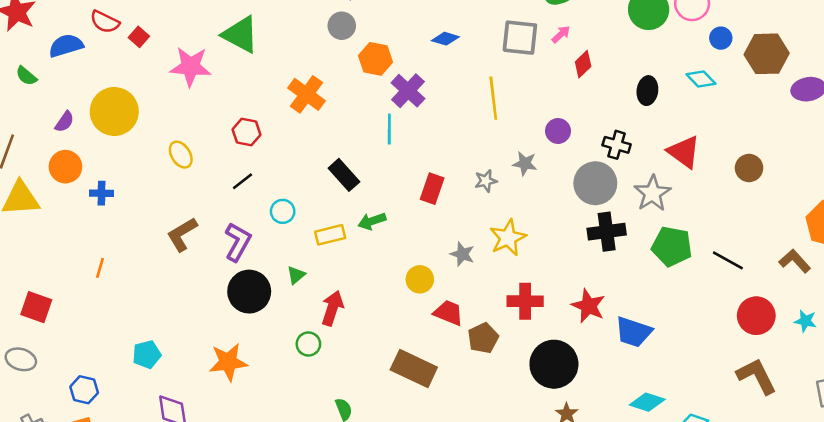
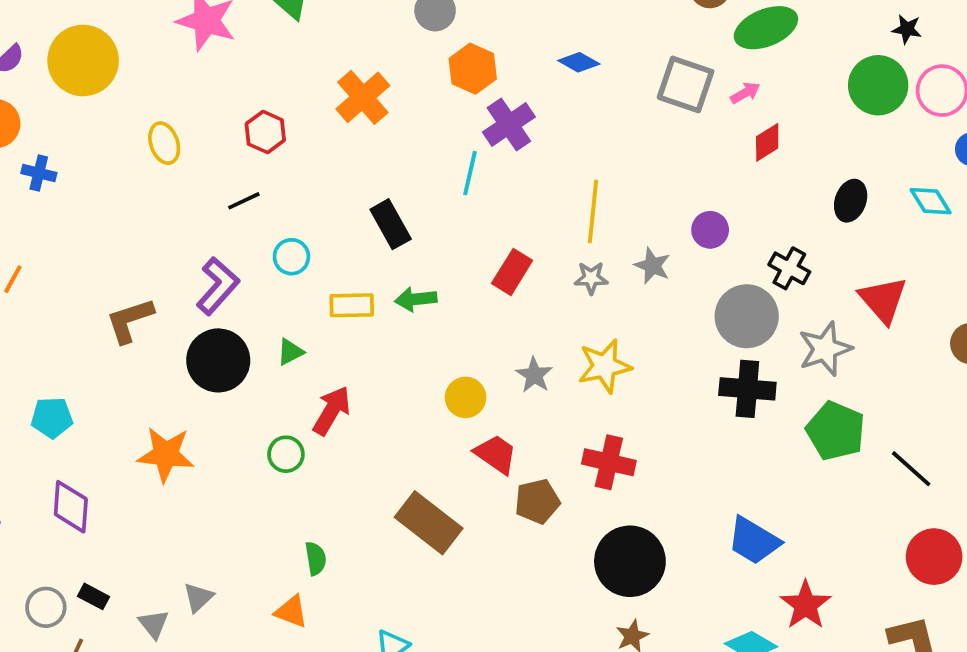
yellow line: (493, 98) -> (593, 212), moved
brown L-shape: (182, 234) -> (130, 320), moved
red star: (588, 306) -> (806, 605), moved

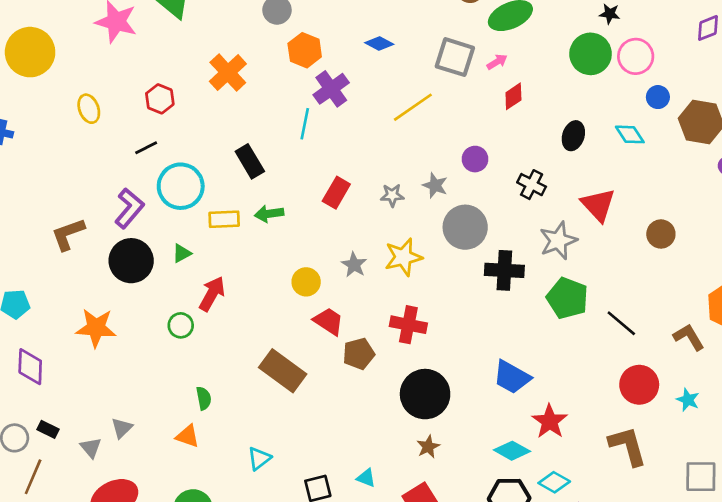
yellow line: (593, 212) -> (413, 107), moved, turned 51
cyan circle: (291, 257) -> (181, 186), size x1.8
gray circle: (747, 316) -> (465, 227), moved

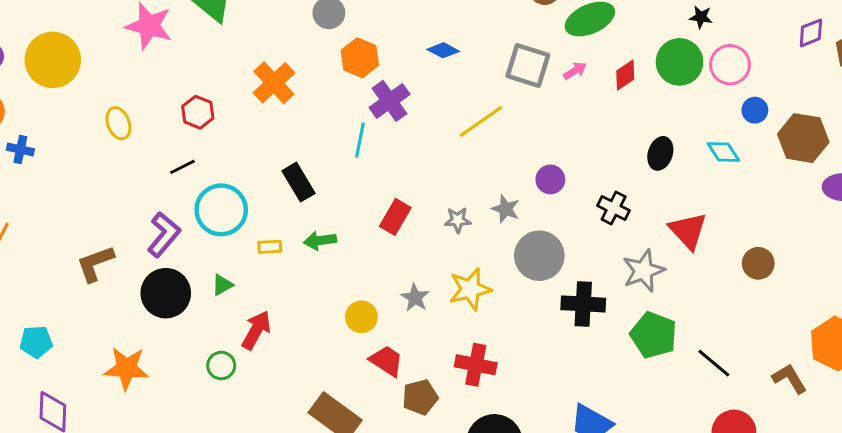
red diamond: (513, 96) -> (625, 75), moved
yellow rectangle: (224, 219) -> (270, 247), size x0.7

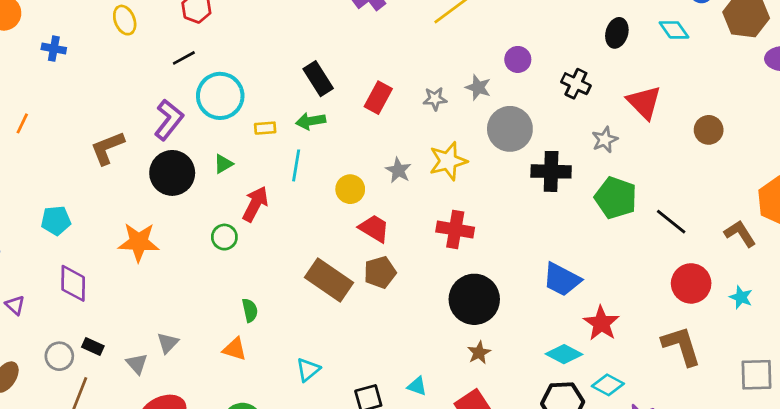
cyan line: (360, 140) -> (296, 165), moved
blue cross: (20, 149) -> (54, 49), moved
black rectangle: (299, 182) -> (318, 79), moved
gray star: (643, 271) -> (605, 140), size x0.7
brown pentagon: (420, 397) -> (380, 272), moved

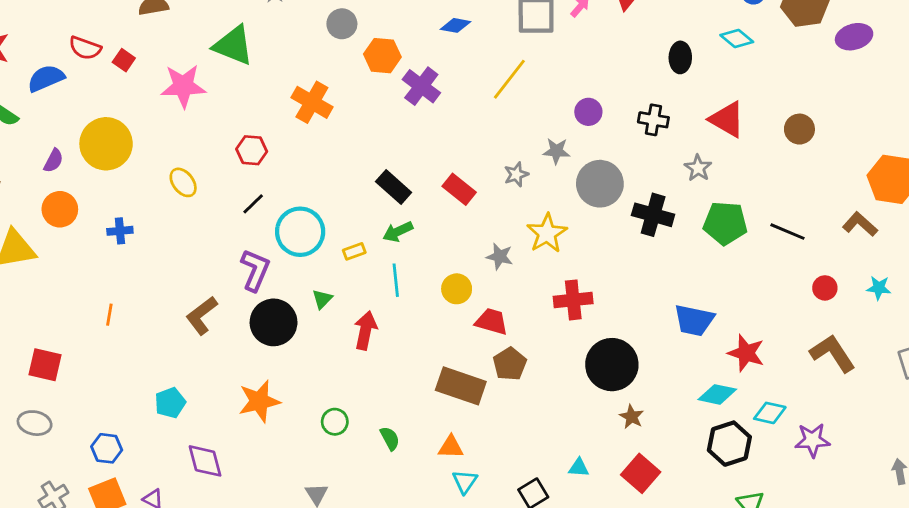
red rectangle: (378, 98) -> (459, 189), turned -64
black cross: (551, 171) -> (653, 215), turned 30
green circle: (224, 237) -> (335, 422), moved
red circle: (691, 283) -> (825, 288), size x0.6
orange triangle: (235, 349) -> (451, 447), moved

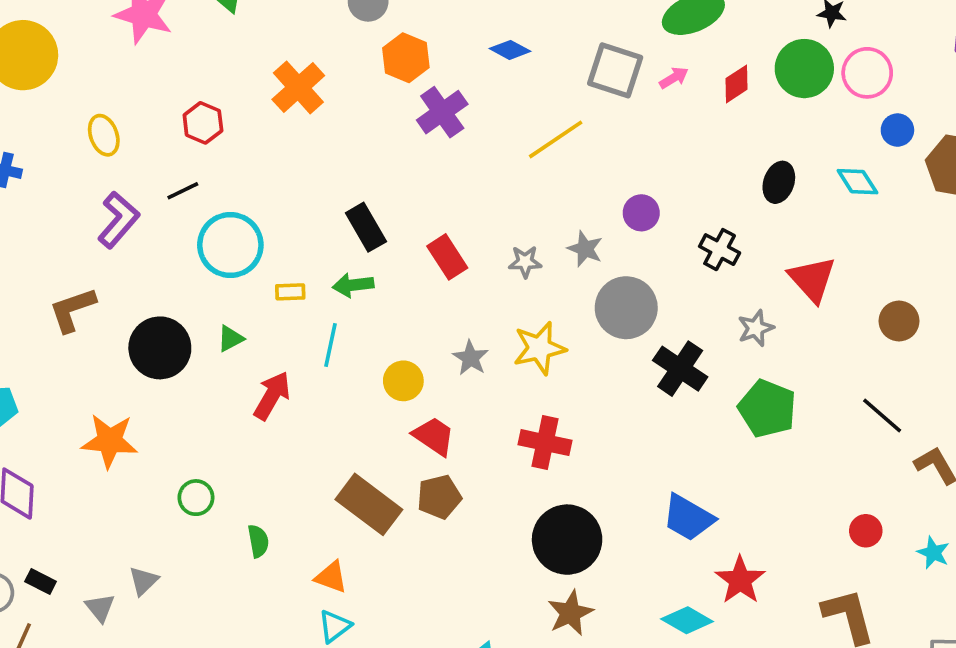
black line: (788, 232) -> (882, 416), moved
purple L-shape: (255, 270) -> (118, 220), moved
brown star: (632, 417) -> (570, 613), size x1.4

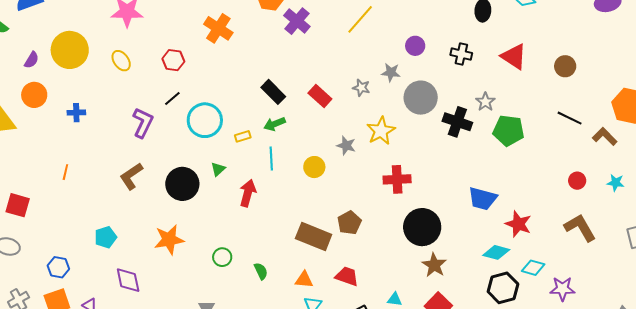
yellow ellipse: (104, 135) -> (121, 61), moved
gray star: (525, 262) -> (361, 88), turned 30
gray star: (756, 328) -> (485, 102), moved
red trapezoid: (434, 436) -> (347, 276), moved

